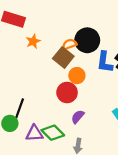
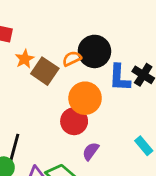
brown square: (63, 57) -> (45, 71), moved
orange circle: (77, 76) -> (85, 98), size x1.5

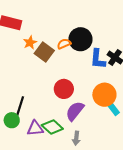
orange circle: (85, 98) -> (104, 95), moved
purple semicircle: (91, 151) -> (75, 111), size x1.5

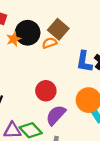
black circle: (80, 39) -> (28, 33), moved
brown square: (44, 52) -> (58, 29), moved

